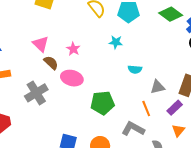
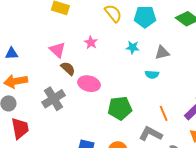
pink star: (73, 49) -> (91, 42), moved
gray triangle: (158, 87) -> (162, 53), moved

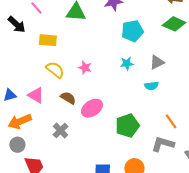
yellow semicircle: (113, 13) -> (55, 70), moved
pink triangle: (57, 50) -> (36, 95), moved
pink ellipse: (89, 84) -> (92, 108), turned -35
gray cross: (54, 99) -> (61, 131), size x0.7

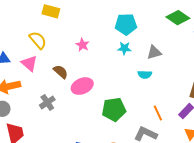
cyan pentagon: (132, 31) -> (126, 24), moved
yellow semicircle: (55, 70) -> (38, 40), moved

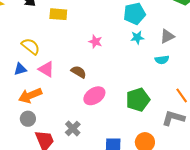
yellow semicircle: (38, 40) -> (31, 46), moved
pink ellipse: (82, 86) -> (94, 96), moved
gray cross: (47, 102) -> (73, 128), moved

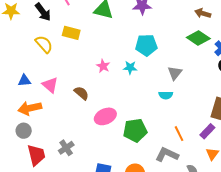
gray triangle: (167, 36) -> (175, 73), turned -35
cyan star: (137, 38) -> (130, 68), moved
yellow semicircle: (31, 46) -> (44, 44), moved
pink ellipse: (94, 96) -> (105, 116), moved

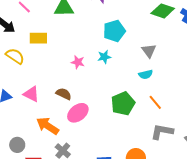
orange arrow: (30, 108) -> (48, 126), moved, turned 60
pink ellipse: (105, 116) -> (78, 113), moved
green pentagon: (135, 130) -> (123, 103), moved
orange line: (179, 134) -> (155, 102), moved

